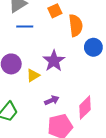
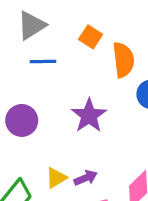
orange square: (55, 11) -> (91, 37), turned -32
yellow triangle: (33, 75) -> (56, 178), moved

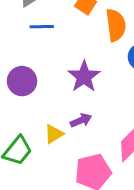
purple arrow: (86, 178) -> (81, 120), moved

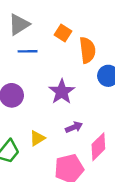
purple arrow: (81, 120) -> (74, 127), moved

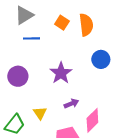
orange semicircle: (87, 50) -> (86, 25), moved
yellow triangle: (37, 138) -> (40, 113), turned -32

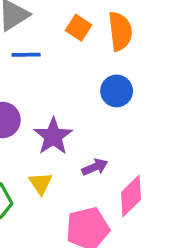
blue circle: (101, 59) -> (117, 91), moved
purple star: (61, 73) -> (53, 136), moved

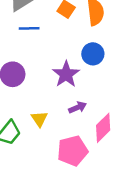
purple star: (53, 136) -> (66, 74), moved

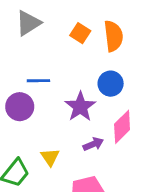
blue line: (29, 28) -> (38, 81), moved
pink diamond: (103, 128) -> (122, 127), moved

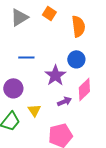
orange square: (80, 33) -> (49, 13), moved
purple circle: (20, 107) -> (13, 88), moved

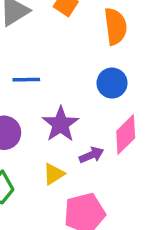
purple star: (55, 75) -> (61, 124), moved
yellow triangle: (34, 110) -> (54, 174), moved, turned 32

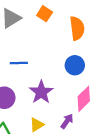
purple arrow: (91, 155) -> (67, 121), moved, turned -32

